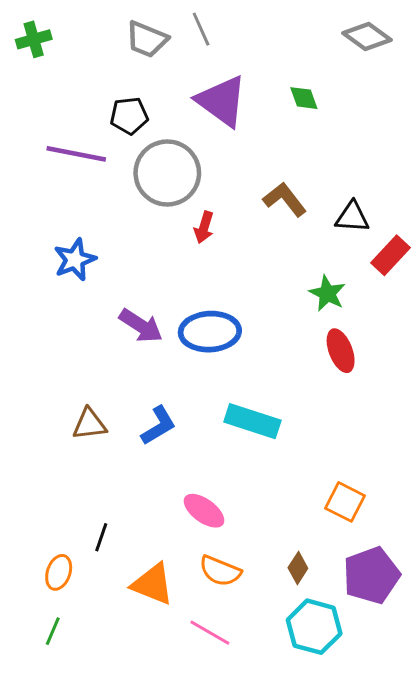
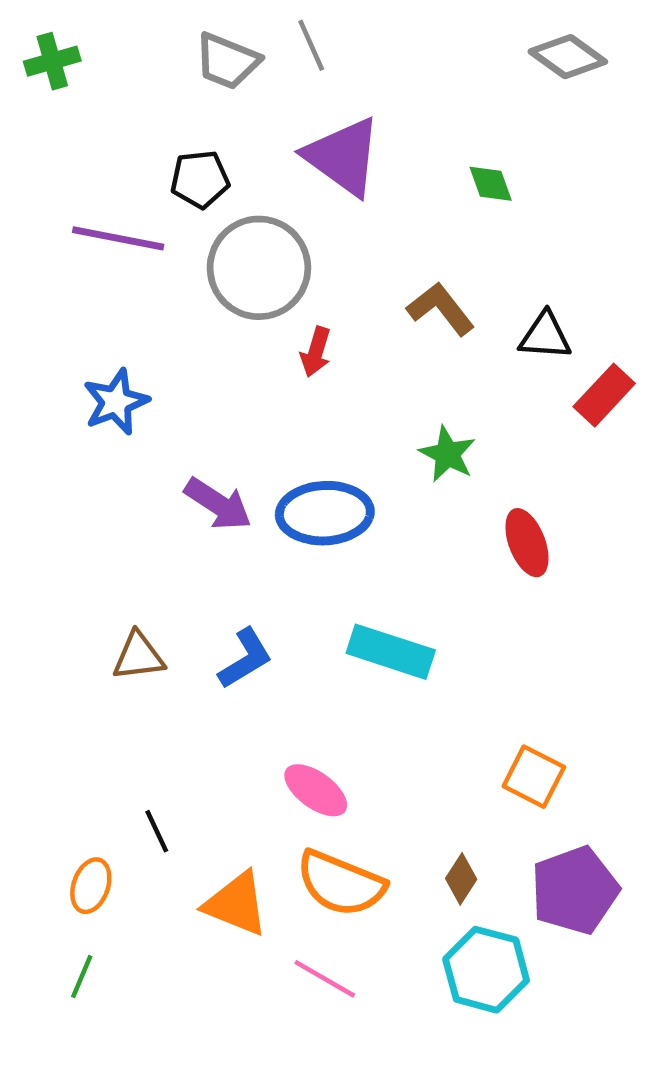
green diamond: (304, 98) -> (491, 184), moved
green star: (327, 293) -> (447, 454), moved
black line: (101, 537) -> (157, 831), turned -44
orange semicircle: (220, 571) -> (341, 883), size x1.4

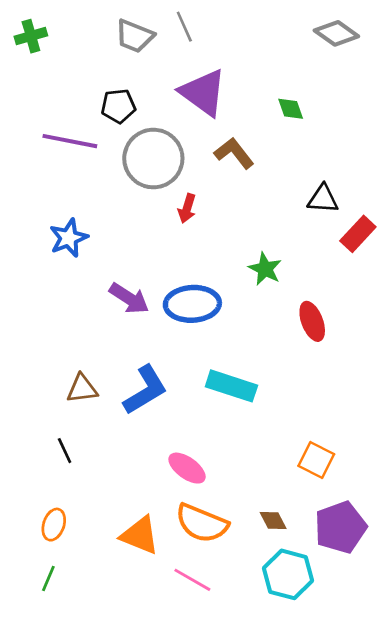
brown L-shape: (441, 309) -> (234, 153), moved
blue L-shape: (245, 659) -> (145, 390), size x1.4
black line: (157, 831) -> (65, 451), moved
brown diamond: (461, 879) -> (273, 521), turned -60

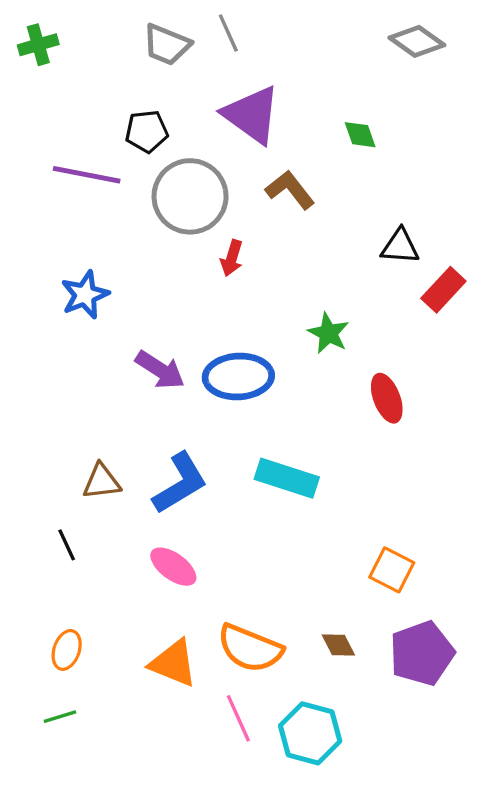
black line: (65, 451) -> (67, 545), moved
pink ellipse: (187, 468) -> (173, 567), moved
cyan hexagon: (288, 574) -> (310, 733), moved
green line: (48, 578) -> (60, 717), turned 50
pink line: (192, 580) -> (238, 718), turned 36

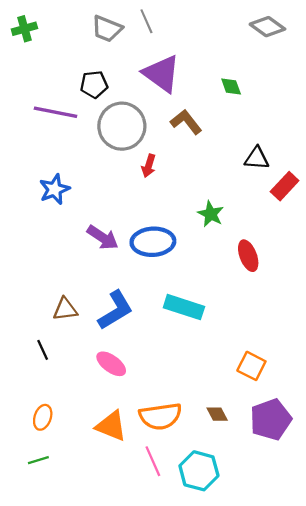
orange semicircle: (250, 648) -> (160, 416), turned -30

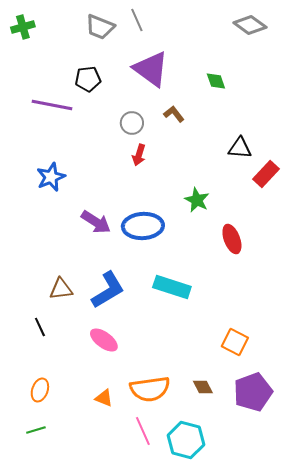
brown L-shape: (186, 122) -> (174, 114), size x0.7
gray circle: (122, 126) -> (132, 123), moved, size x0.5
orange triangle: (111, 426) -> (104, 398), size x0.6

